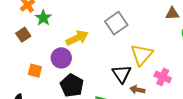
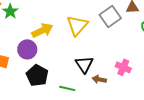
gray square: (116, 23) -> (110, 16), moved
yellow triangle: (142, 55) -> (77, 25), moved

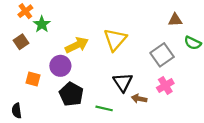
gray square: (110, 16) -> (162, 55), moved
pink cross: (123, 67) -> (165, 86), turned 35

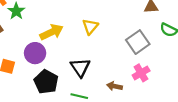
yellow triangle: (115, 40) -> (90, 27), size x0.7
black triangle: (123, 82) -> (80, 67), moved

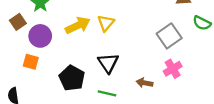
yellow triangle: (90, 27) -> (106, 23), moved
purple circle: (35, 53) -> (40, 36), moved

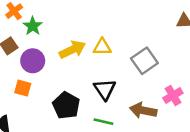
yellow triangle: (106, 23) -> (102, 47), turned 48
gray square: (169, 36) -> (144, 61), moved
brown arrow: (144, 83) -> (143, 110), size x1.5

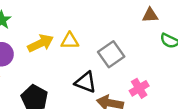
black triangle: (105, 89) -> (86, 82), moved, turned -35

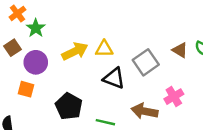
brown triangle: (150, 15) -> (180, 50), moved, turned 35
black triangle: (86, 82) -> (114, 78), moved

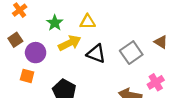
green star: (36, 28) -> (55, 23), moved
yellow triangle: (104, 49) -> (88, 22), moved
black triangle: (114, 78) -> (96, 54), moved

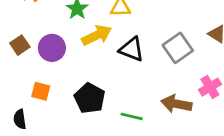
brown square: (15, 40) -> (20, 45), moved
orange square: (27, 76) -> (41, 91), moved

